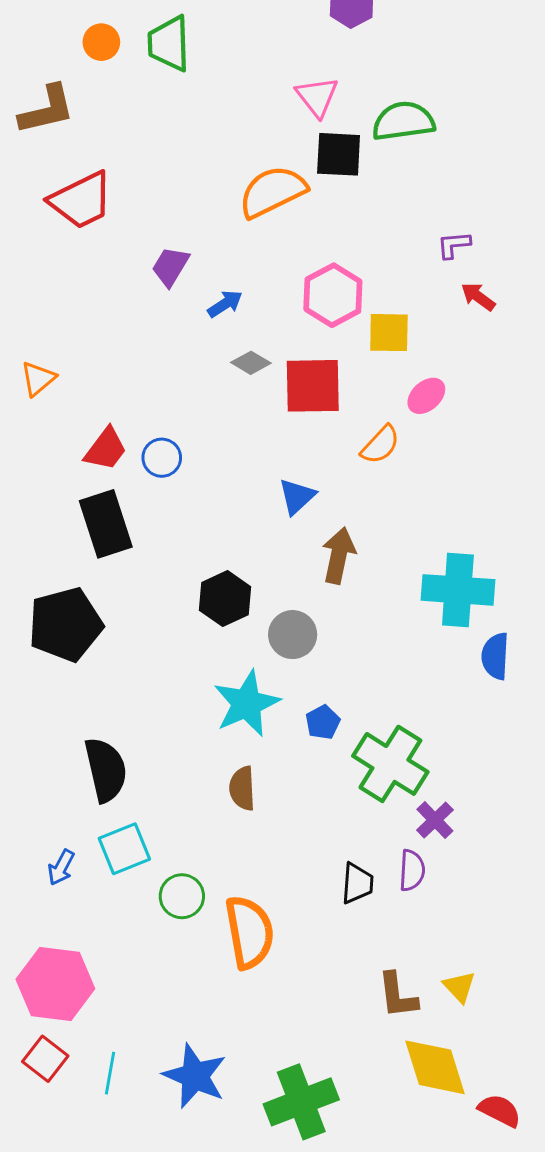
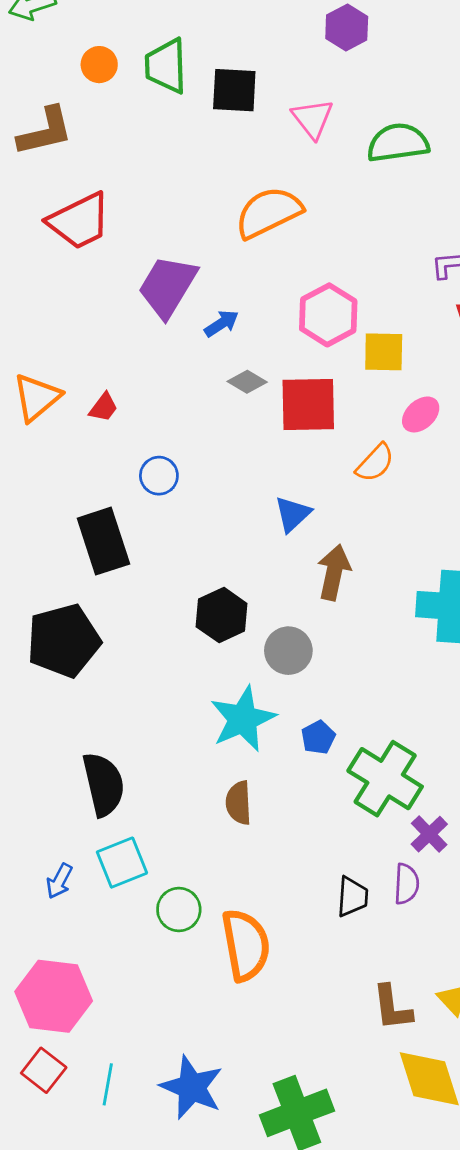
black square: (339, 154) -> (234, 90), moved
purple trapezoid: (170, 266) -> (167, 286), size x1.6
orange triangle: (38, 379) -> (37, 397), size x1.4
red trapezoid: (106, 449) -> (103, 407), moved, size x0.7

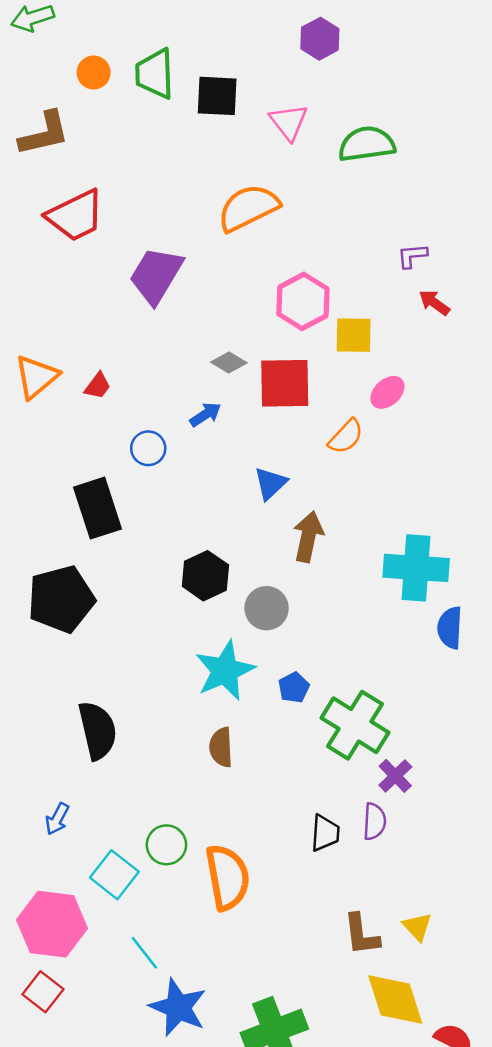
blue arrow: (222, 323) -> (205, 414), moved
cyan square: (122, 863) -> (114, 875), moved, turned -30
cyan line: (108, 1084) -> (144, 953), moved, turned -48

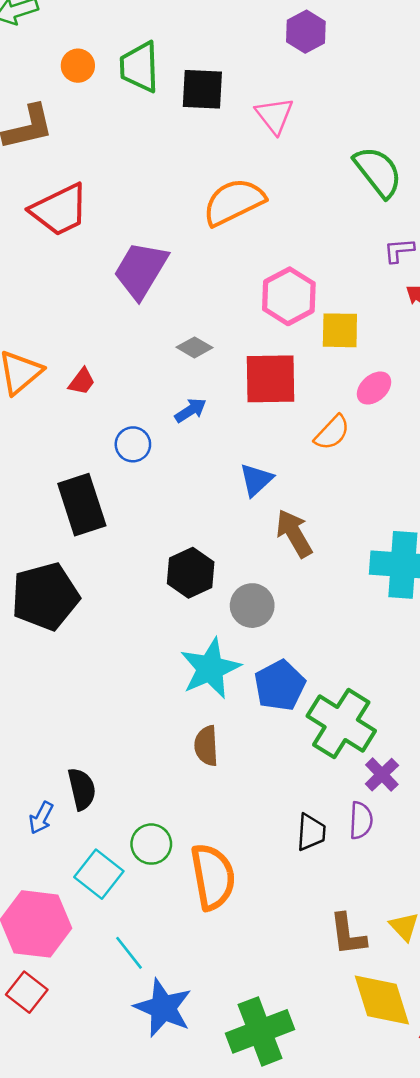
green semicircle: (367, 144) -> (378, 172), moved, turned 60
gray diamond: (229, 362) -> (194, 347), moved
brown arrow: (308, 537) -> (294, 533), turned -42
blue pentagon: (294, 688) -> (280, 685), size x1.6
black semicircle: (98, 730) -> (82, 789), moved, size x0.7

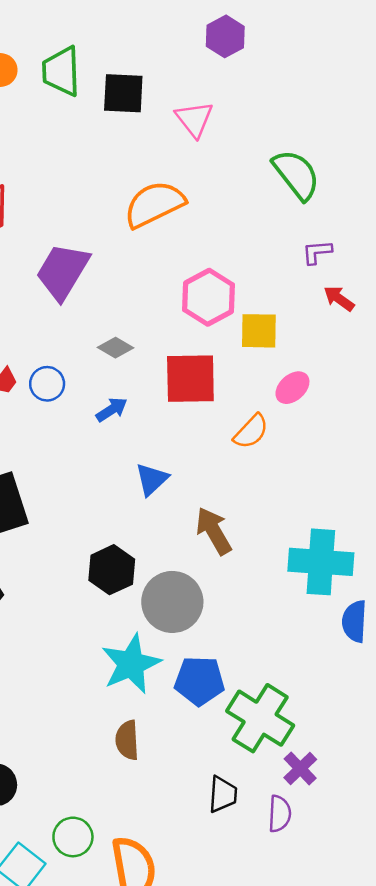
blue circle: (133, 444) -> (47, 384), moved
blue triangle: (256, 480) -> (152, 479), moved
gray circle: (252, 606) -> (172, 602), size x1.4
blue pentagon: (280, 685) -> (199, 681), turned 30
black trapezoid: (311, 832) -> (223, 794), moved

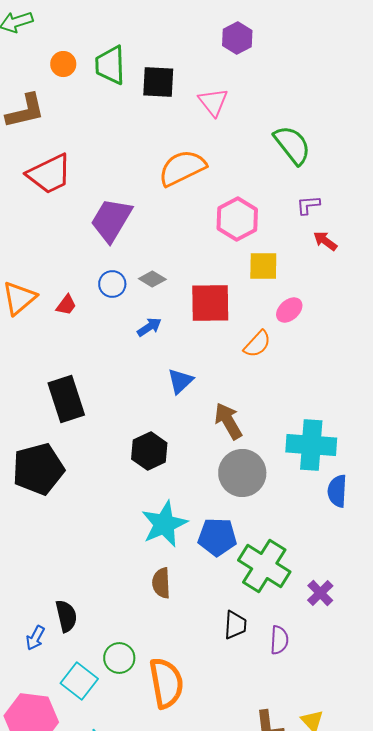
pink hexagon: (209, 297) -> (237, 219), moved
blue circle: (47, 384) -> (112, 284), moved
gray circle: (172, 602) -> (242, 473), moved
purple cross: (300, 769) -> (320, 593), moved

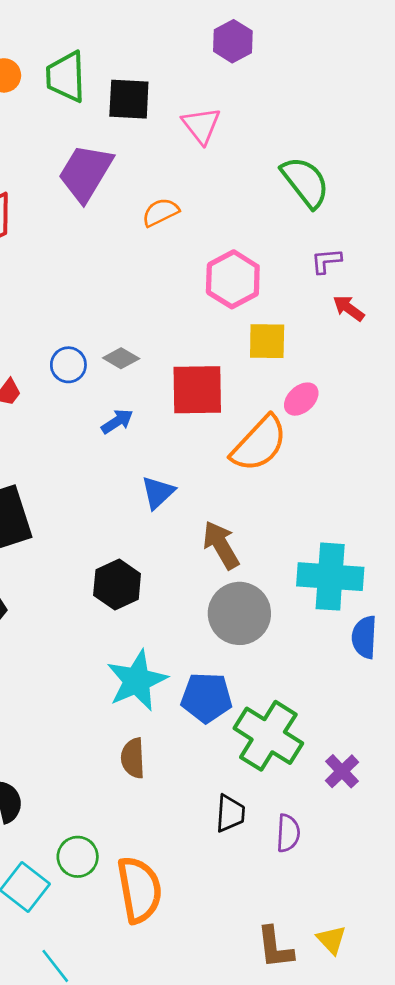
orange semicircle: (182, 168) -> (160, 212), size x0.6
purple trapezoid: (111, 220) -> (86, 173), moved
orange semicircle: (257, 344) -> (259, 444), size x1.6

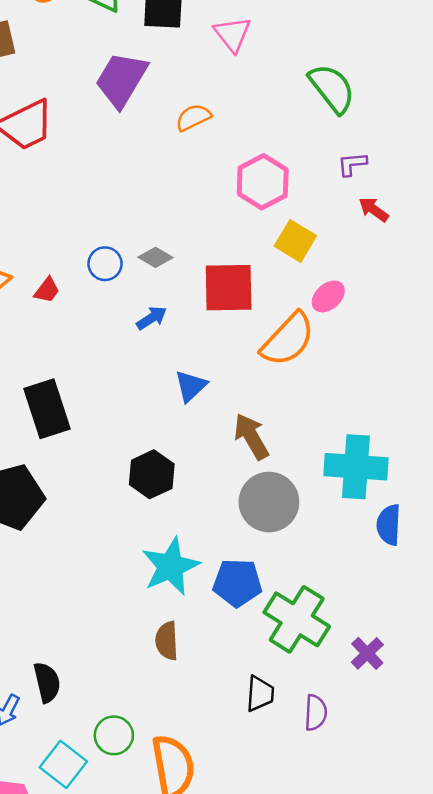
yellow square: (267, 341) -> (295, 241), turned 30

